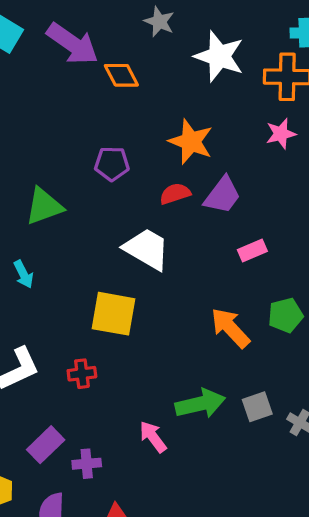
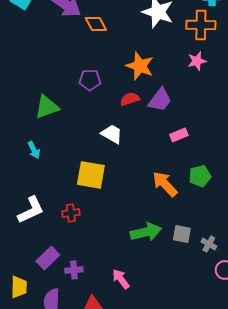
white trapezoid: (147, 249) -> (112, 134), size x0.7
gray square: (257, 407) -> (182, 234), turned 30
pink arrow: (153, 437) -> (121, 279), moved

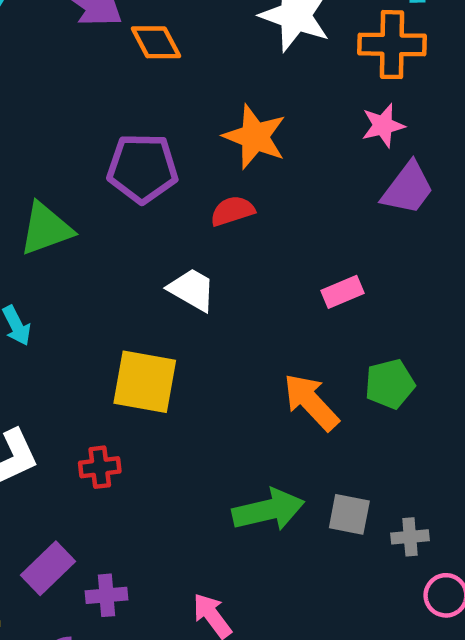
purple pentagon: (90, 80) -> (142, 168), size x1.4
purple trapezoid: (160, 100) -> (408, 188), moved
gray cross: (209, 244) -> (410, 537), turned -35

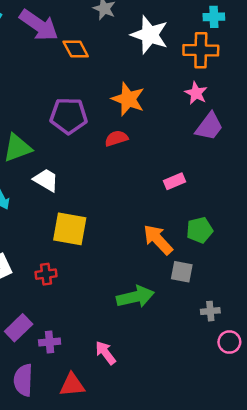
pink star: (383, 125) -> (196, 93), turned -30
white trapezoid: (192, 290) -> (46, 180), moved
gray square: (349, 514) -> (182, 272), moved

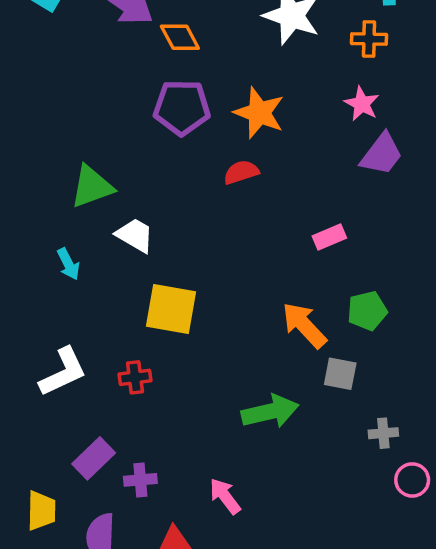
orange cross: (201, 50) -> (369, 39), size x0.7
purple pentagon: (69, 116) -> (182, 107), moved

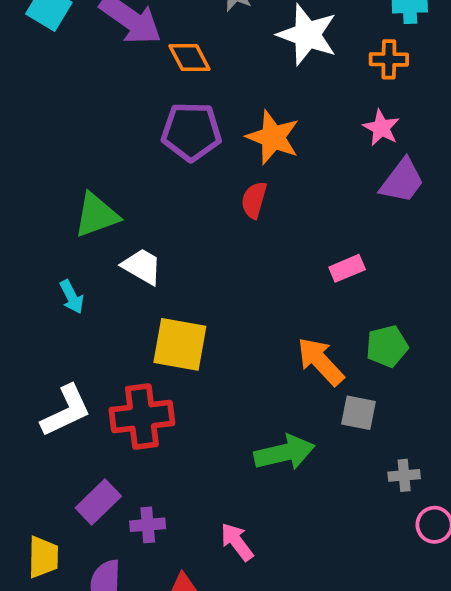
red semicircle: (241, 172) -> (254, 200), turned -56
red cross: (135, 377) -> (142, 416), size x1.8

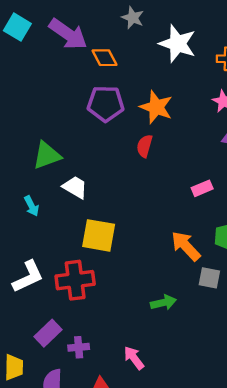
green arrow: (284, 453) -> (163, 303), size x0.7

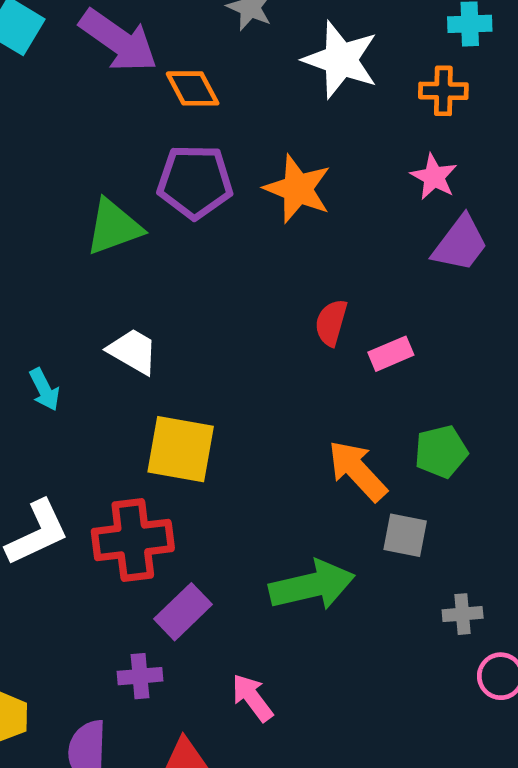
red semicircle: (145, 146) -> (331, 323), moved
green triangle: (47, 155) -> (114, 227), moved
green arrow: (163, 303) -> (312, 585), size x1.6
purple rectangle: (48, 333) -> (183, 612), moved

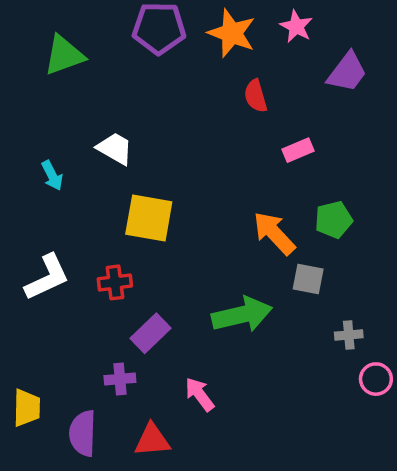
pink star: (434, 177) -> (296, 26), moved
green triangle: (114, 227) -> (64, 55), moved
red semicircle: (331, 323) -> (256, 96), moved, turned -32
red cross: (133, 540) -> (115, 282), size x0.6

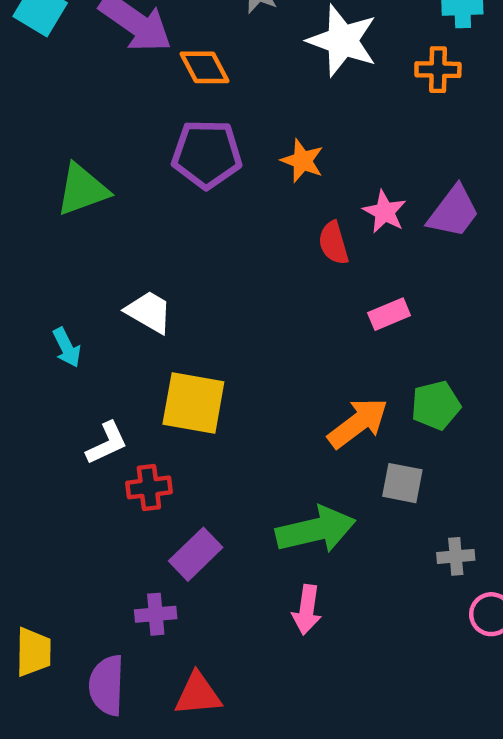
pink star: (296, 26) -> (385, 212), moved
orange star: (232, 33) -> (302, 161), size x0.7
orange arrow: (274, 233) -> (358, 423), turned 96
white L-shape: (47, 277) -> (107, 443), moved, size x0.7
pink arrow: (200, 394) -> (307, 610), moved, turned -135

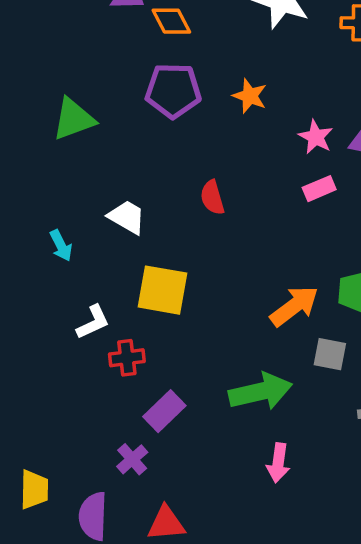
red semicircle: (333, 243) -> (212, 197), moved
pink rectangle: (389, 314) -> (319, 189), moved
pink arrow: (307, 610) -> (278, 463), moved
purple cross: (156, 614) -> (132, 459), turned -36

